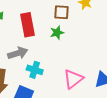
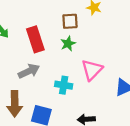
cyan cross: (35, 70) -> (64, 85), moved
pink triangle: (73, 79) -> (92, 70), moved

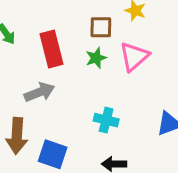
pink triangle: (92, 70) -> (134, 56), moved
cyan cross: (64, 85) -> (106, 120), moved

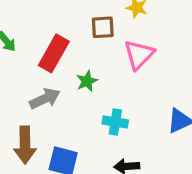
red rectangle: (51, 49) -> (54, 53), turned 48
green star: (96, 58) -> (87, 81), moved

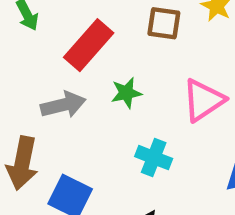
pink triangle: (139, 55) -> (203, 100), moved

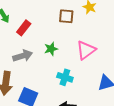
red rectangle: (89, 45) -> (24, 28), moved, size x0.7

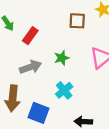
cyan cross: (65, 77) -> (64, 90), moved, turned 35

